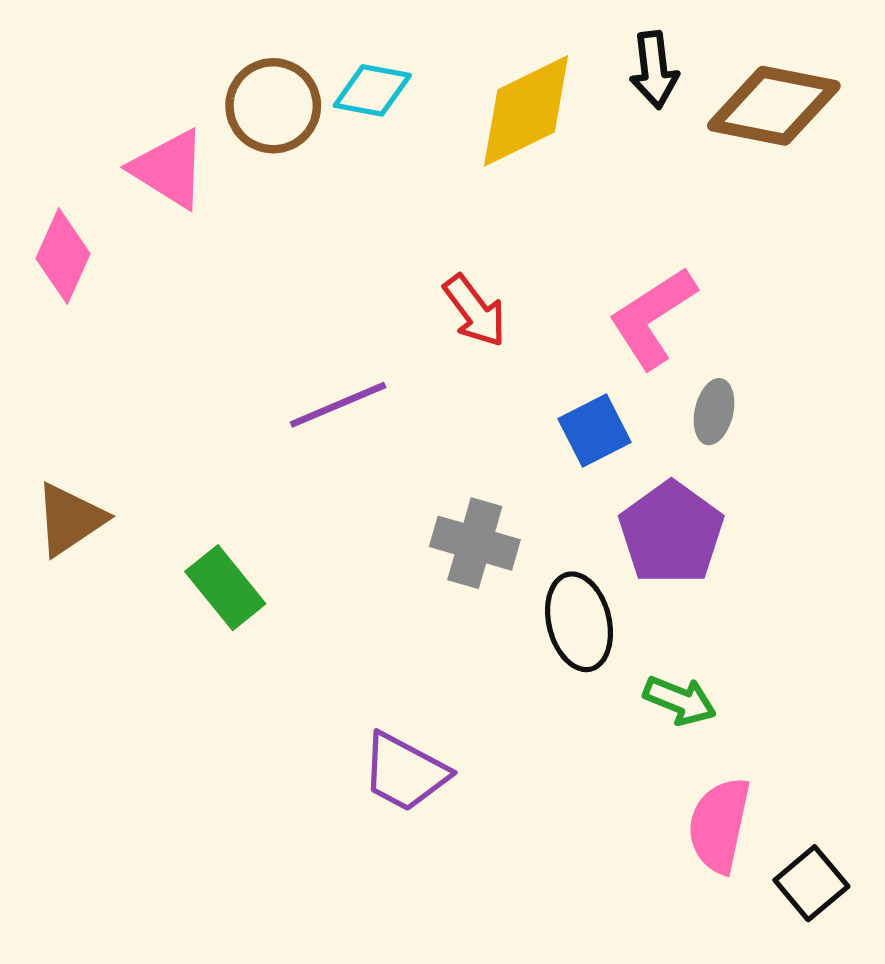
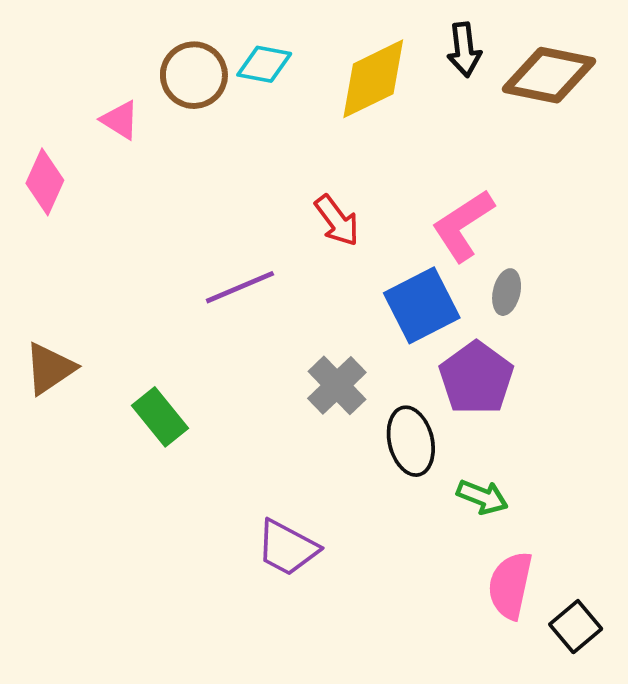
pink triangle: (169, 169) -> (120, 120), size x0.7
blue square: (594, 430) -> (422, 305), size x1.5
gray cross: (475, 543) -> (337, 385), turned 30

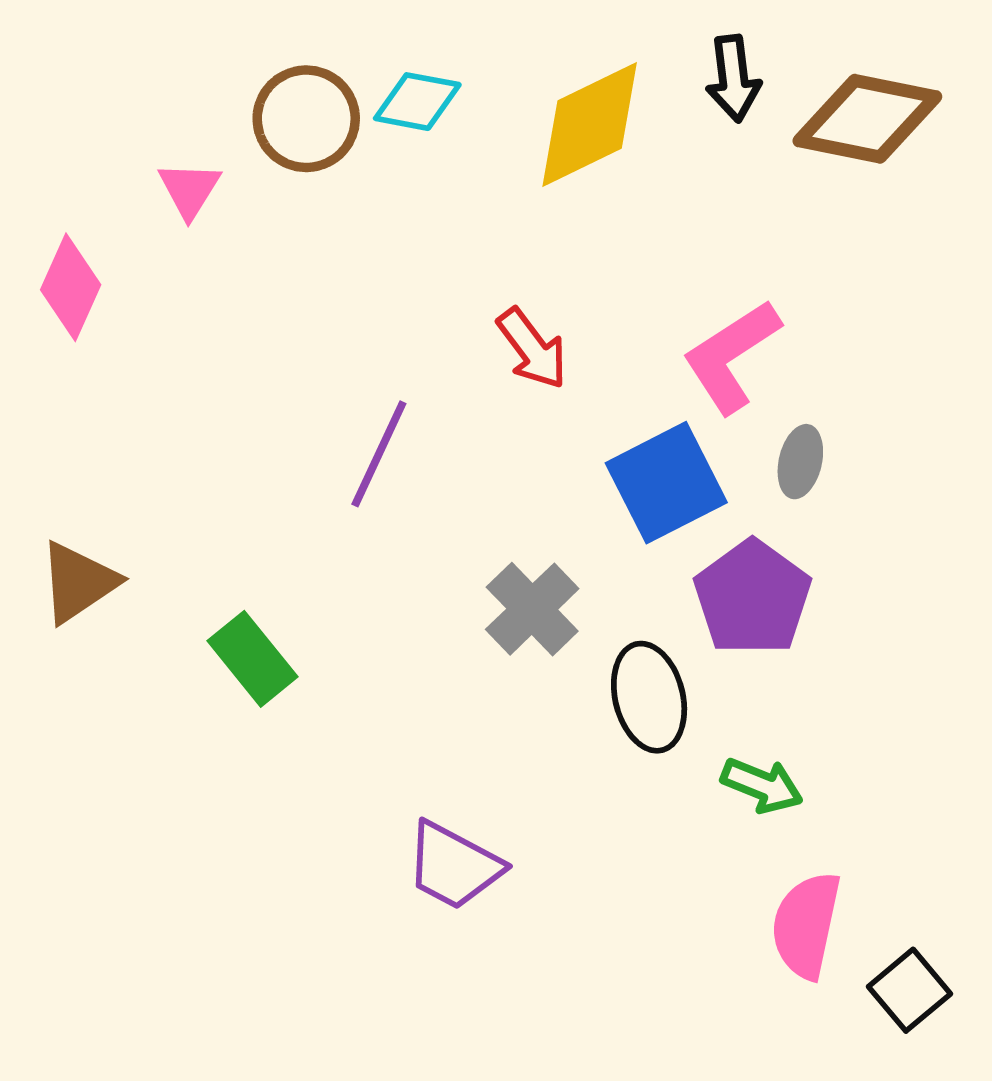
pink triangle: (120, 120) -> (189, 190), turned 30
purple line: (240, 287) -> (379, 454), turned -42

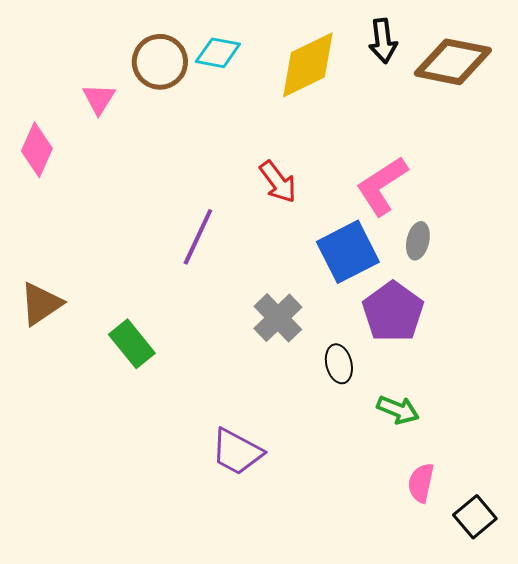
black ellipse: (649, 697) -> (339, 364), size x0.7
pink semicircle: (806, 925) -> (421, 483), size x0.7

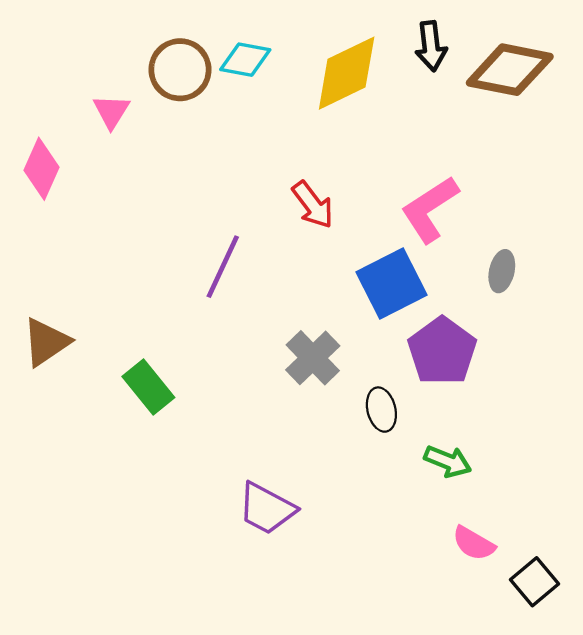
gray ellipse: (418, 241) -> (502, 271), moved
pink semicircle: (421, 483) -> (474, 543), turned -72

